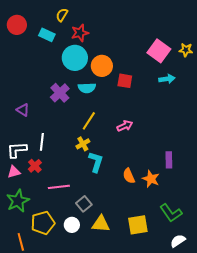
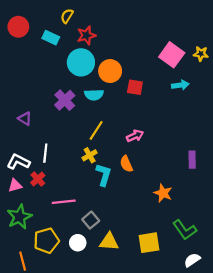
white L-shape: (17, 150) -> (18, 162), turned 30
purple rectangle: (169, 160) -> (192, 160), moved
orange semicircle: (129, 176) -> (126, 164), moved

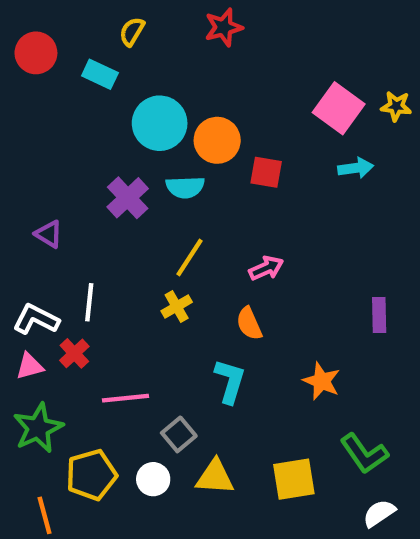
red star: (86, 35) -> (224, 27), moved
cyan L-shape: (104, 175) -> (230, 381), moved

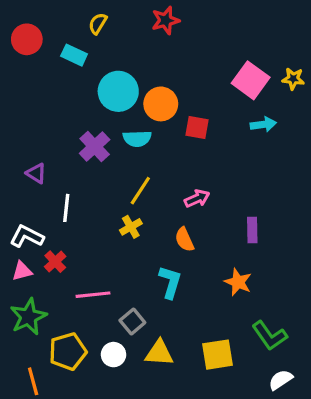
white line: (89, 302) -> (66, 208), moved
purple rectangle: (379, 315) -> (252, 230), moved

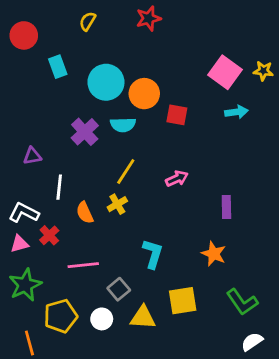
cyan rectangle: (74, 55) -> (58, 67), moved, turned 45
purple triangle: (36, 173) -> (32, 156), turned -42
orange semicircle: (184, 239) -> (85, 213), moved
yellow square: (218, 355) -> (183, 301), moved

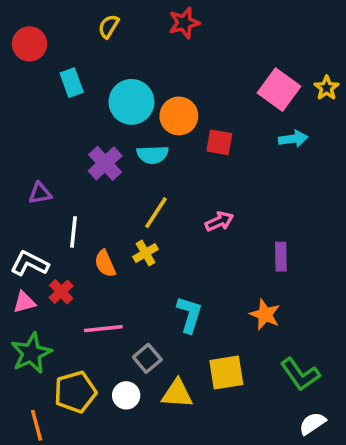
yellow star: (263, 71) -> (327, 88), turned 30

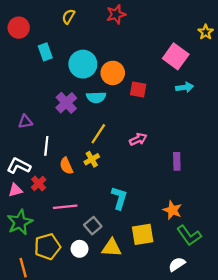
yellow star: (327, 88) -> (206, 32), moved
orange star: (265, 315) -> (172, 210), moved
white semicircle: (312, 423) -> (177, 264), moved

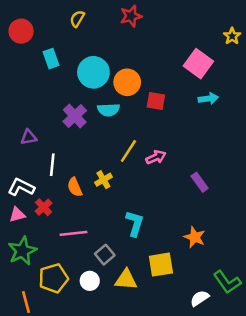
yellow line: (98, 134) -> (128, 151), moved
purple rectangle: (177, 161) -> (200, 182), turned -35
green L-shape: (189, 236) -> (227, 282), moved

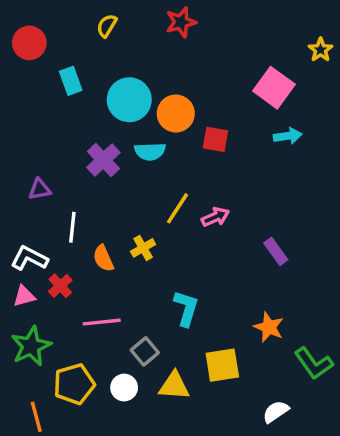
green L-shape: (227, 282) -> (314, 363), moved

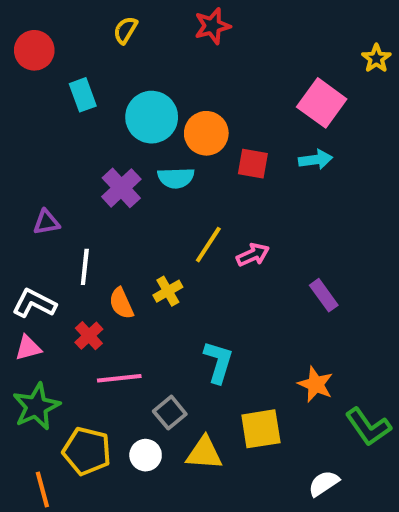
cyan arrow: (288, 136) -> (316, 160), moved
red cross: (60, 286) -> (89, 336), moved
yellow pentagon: (74, 384) -> (87, 451), turned 30

